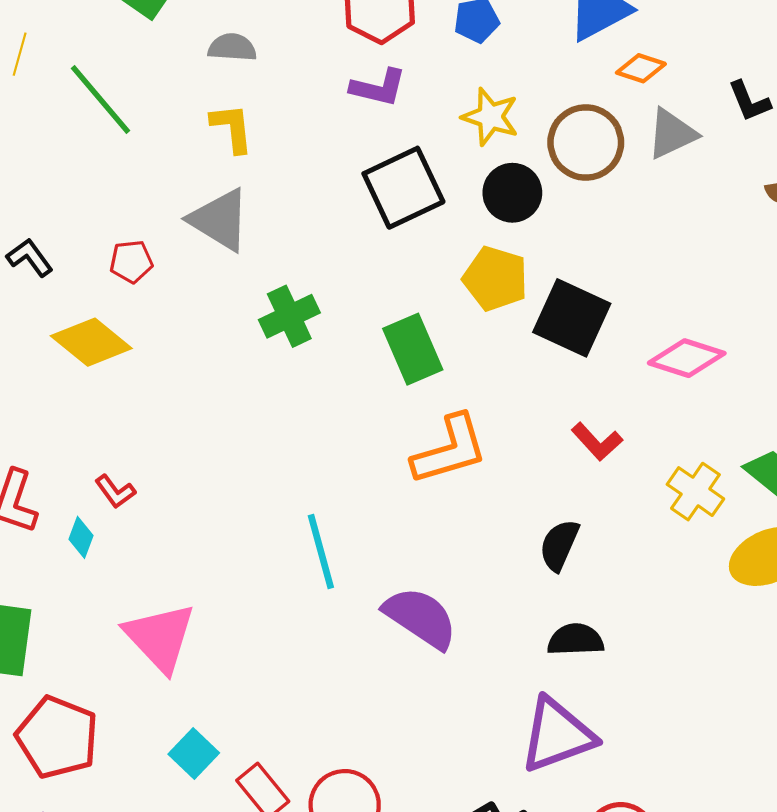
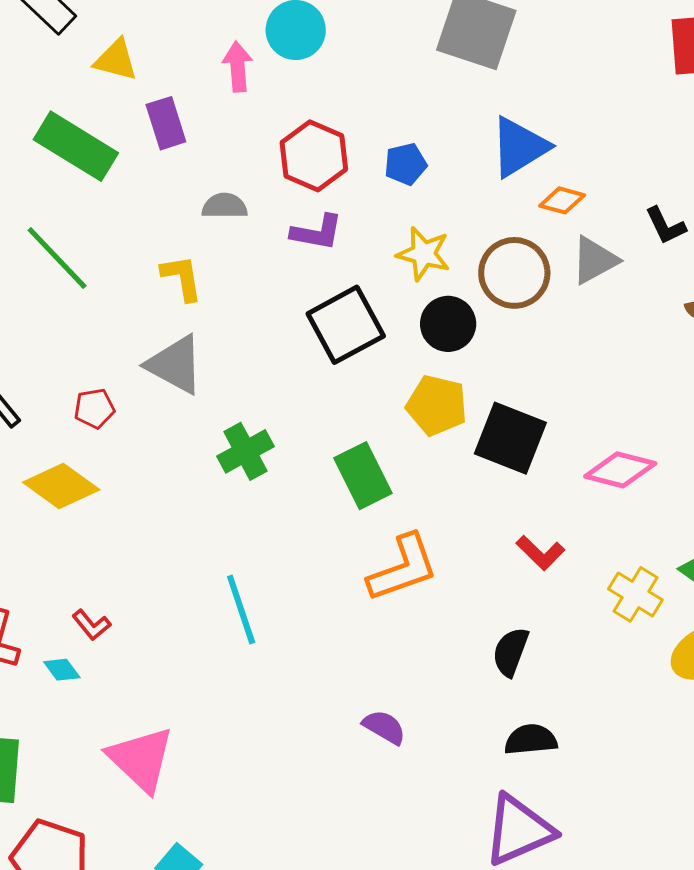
gray semicircle: (232, 47) -> (225, 206), moved
cyan diamond: (81, 537) -> (62, 670), turned -54
cyan line: (321, 552) -> (241, 610), moved
purple semicircle: (421, 618) -> (384, 727), size x0.6

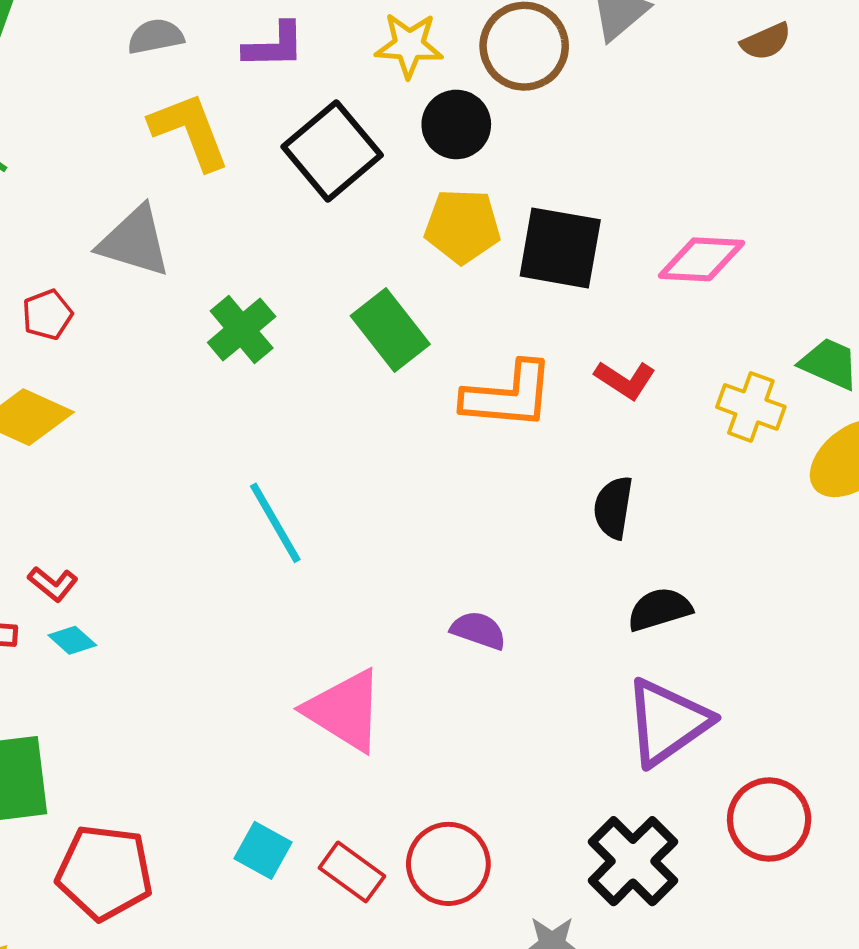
yellow L-shape: (182, 278) -> (190, 131), moved, size x1.4
orange L-shape: (403, 568) -> (508, 395), moved, turned 36
red L-shape: (91, 625) -> (53, 584), moved
pink triangle: (141, 759) -> (345, 710), moved

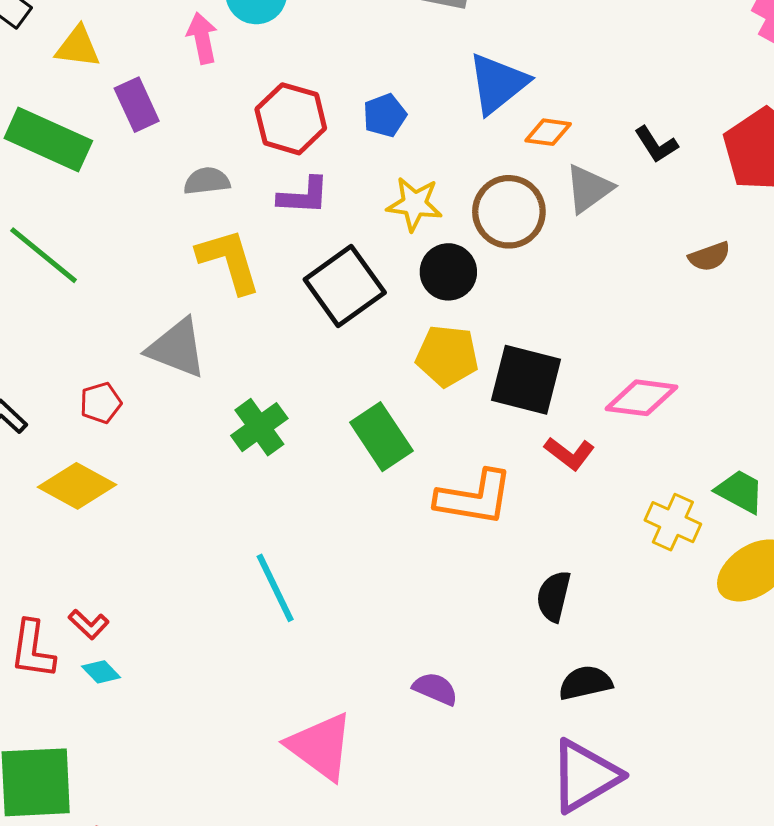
brown semicircle: (766, 41) -> (709, 257), moved
red L-shape: (625, 380) -> (569, 453), moved

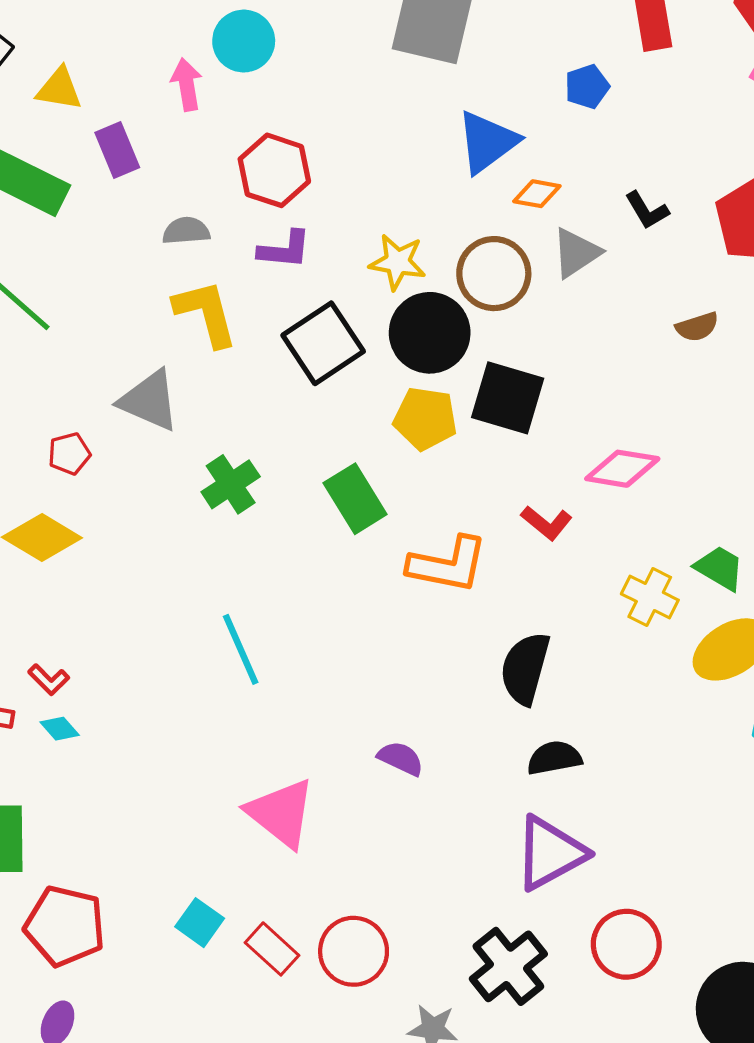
blue pentagon: (385, 115) -> (587, 87), moved
black circle: (448, 272) -> (430, 333), size x1.4
black square: (526, 380) -> (508, 398), moved
black semicircle: (554, 596) -> (525, 668), size x1.4

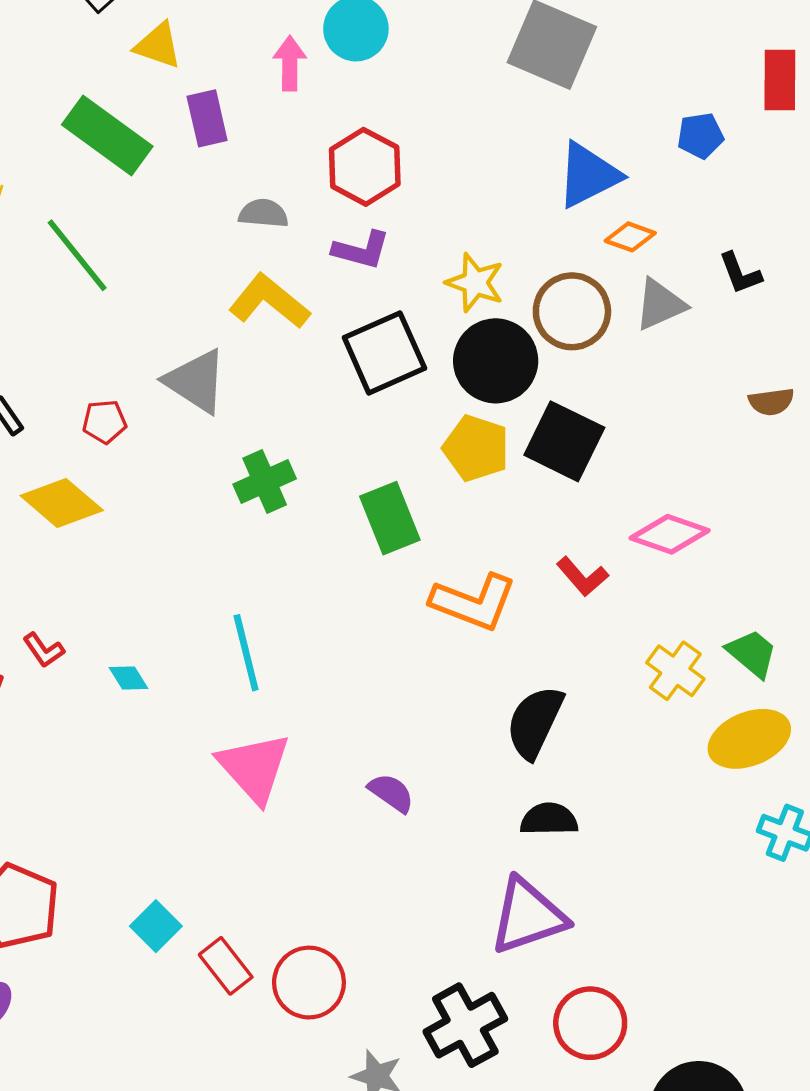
yellow L-shape: (206, 313) -> (269, 301), turned -46
cyan diamond: (60, 729) -> (128, 678), moved
pink triangle: (281, 813) -> (254, 768), moved

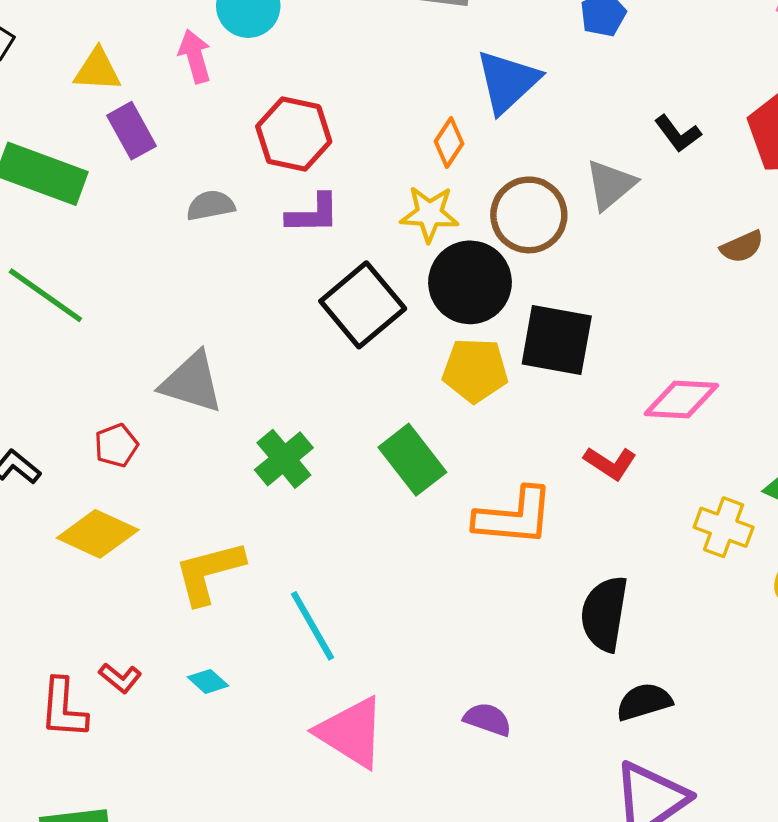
yellow triangle: (158, 46) -> (97, 70), moved
orange diamond: (630, 237) -> (449, 142), moved, turned -60
yellow L-shape: (269, 301) -> (209, 572), moved, turned -38

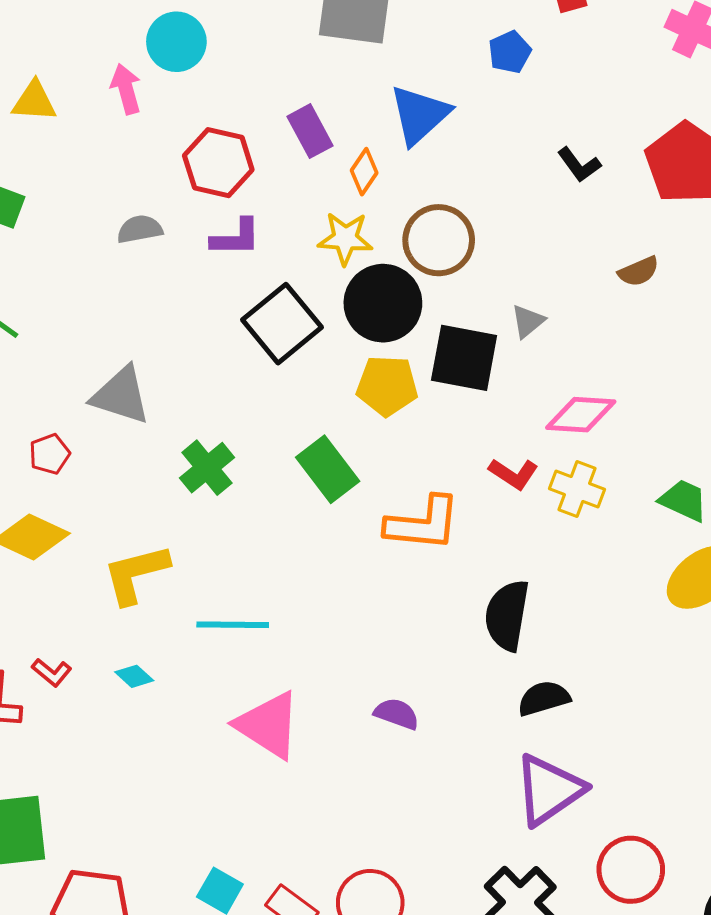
purple rectangle: (132, 131) -> (310, 131), moved
gray triangle: (610, 185) -> (528, 321), moved, size x0.7
yellow cross: (724, 527) -> (577, 489), moved
cyan line: (312, 626) -> (233, 625), turned -60

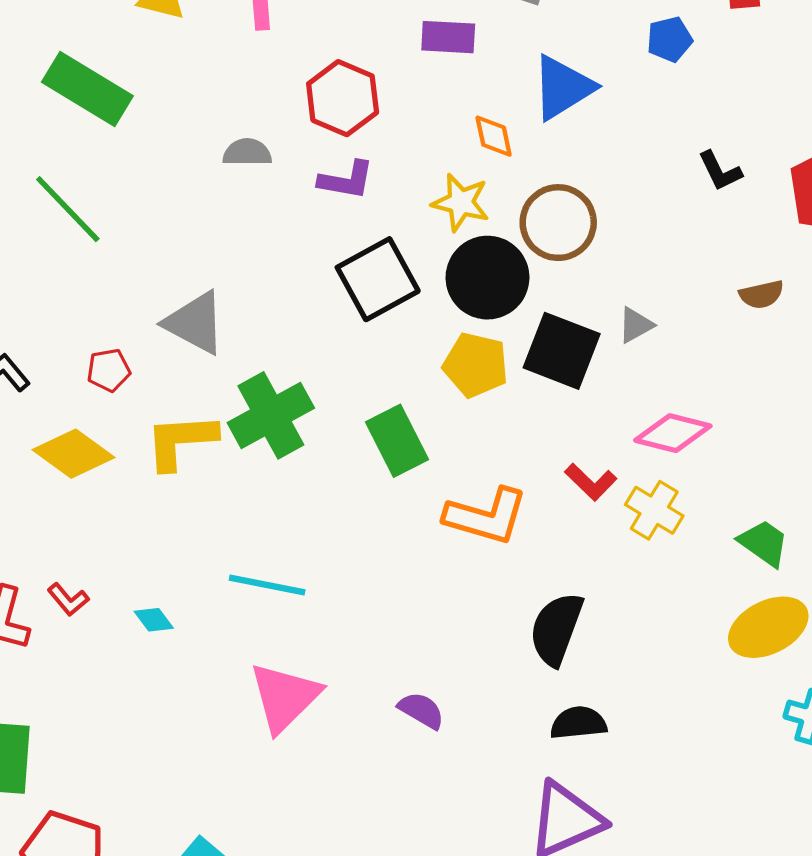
purple rectangle: (310, 131) -> (448, 37), moved, turned -69
orange diamond: (364, 172) -> (494, 136), turned -57
green cross: (207, 468) -> (271, 415), size x1.4
yellow L-shape: (136, 574) -> (181, 441), moved
pink triangle: (268, 725) -> (285, 697), turned 32

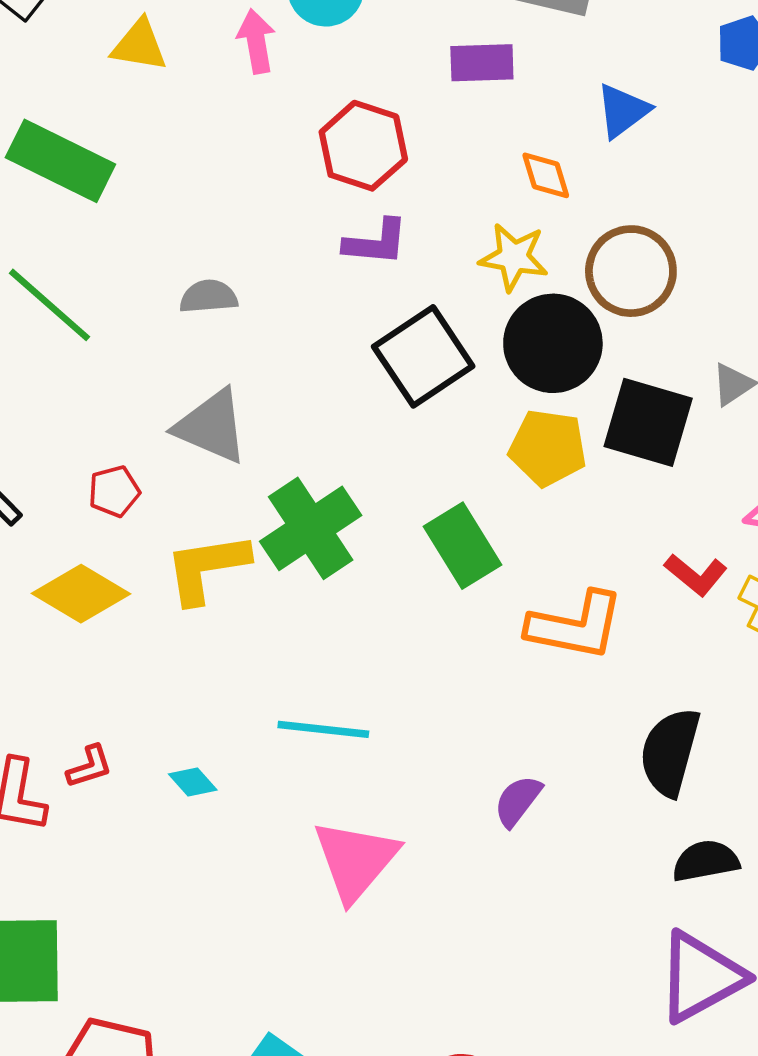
blue triangle: (563, 87) -> (623, 111), size x0.7
gray semicircle: (247, 152) -> (209, 297), moved
red L-shape: (68, 599) -> (89, 767), turned -63
purple semicircle: (421, 710) -> (518, 801), moved, turned -78

